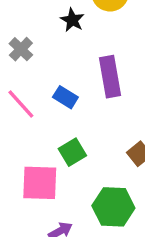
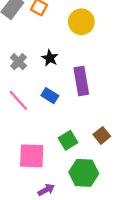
black star: (72, 20) -> (50, 58), moved
green square: (72, 152) -> (68, 140), moved

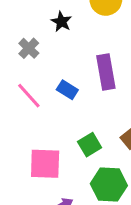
black star: (50, 58) -> (61, 22), moved

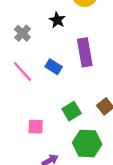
black star: (61, 22) -> (57, 20), moved
pink square: (45, 164) -> (36, 127), size x0.6

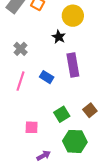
black star: (57, 20) -> (59, 37), moved
pink line: (22, 72) -> (21, 81), turned 60

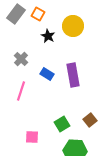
black star: (59, 37) -> (48, 36), moved
blue rectangle: (47, 77) -> (47, 74), moved

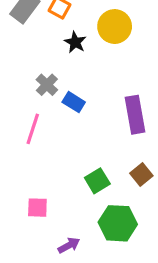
gray cross: (21, 59) -> (47, 85), moved
purple rectangle: (73, 75) -> (135, 115), moved
pink square: (32, 137) -> (37, 208), moved

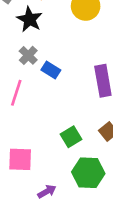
black star: (75, 42) -> (30, 19), moved, size x1.4
pink square: (37, 208) -> (20, 159), size x1.4

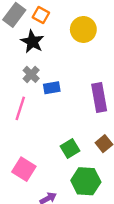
blue rectangle: (51, 70) -> (52, 88), turned -42
pink square: (20, 159) -> (24, 169), turned 30

